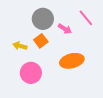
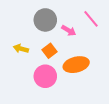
orange square: (41, 41) -> (50, 51), moved
pink circle: (31, 73) -> (45, 76), moved

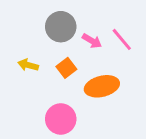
pink line: (91, 19) -> (122, 39), moved
pink circle: (45, 76) -> (61, 119), moved

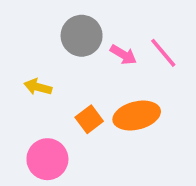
orange square: (66, 68) -> (89, 119), moved
pink circle: (61, 119) -> (47, 159), moved

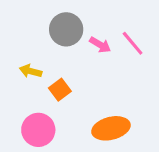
orange ellipse: (137, 115) -> (111, 128), moved
orange square: (89, 119) -> (60, 90), moved

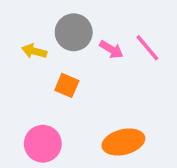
yellow arrow: (31, 71) -> (34, 51), moved
orange square: (60, 90) -> (67, 85), moved, turned -30

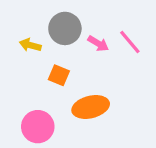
orange ellipse: (123, 142) -> (91, 107), moved

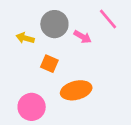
pink line: (130, 42) -> (108, 19), moved

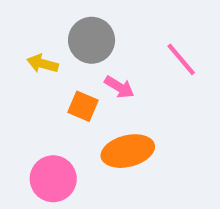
pink line: (108, 19) -> (181, 59), moved
pink arrow: (83, 37) -> (119, 87), moved

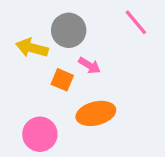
pink line: (181, 59) -> (136, 22), moved
yellow arrow: (43, 64) -> (32, 48), size x1.4

